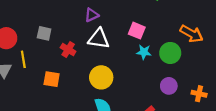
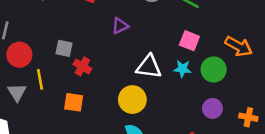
pink square: (137, 31) -> (189, 41), moved
white triangle: (99, 39) -> (149, 67), moved
red cross: (68, 50) -> (82, 66), moved

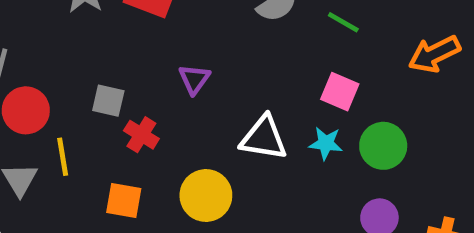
purple triangle: (120, 26) -> (194, 79), moved, turned -30
orange arrow: (238, 46) -> (434, 54), moved, turned 124
yellow circle: (132, 100) -> (206, 195), moved

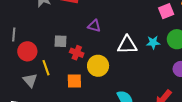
purple triangle: (194, 79) -> (94, 26), turned -40
pink square: (340, 92) -> (166, 11), moved, turned -35
yellow circle: (206, 195) -> (98, 66), moved

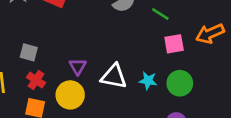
purple triangle: (94, 26) -> (78, 67), moved, turned 32
red cross: (77, 53) -> (36, 80), moved

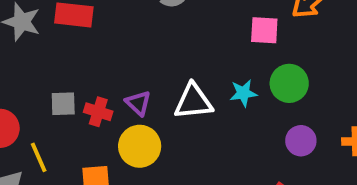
pink square: (174, 44) -> (264, 30), turned 30
red cross: (36, 80) -> (98, 112), moved

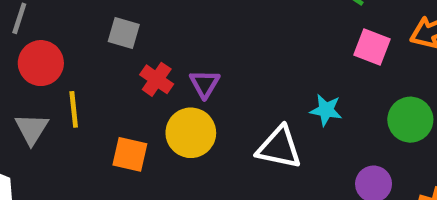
green circle: (289, 83) -> (410, 120), moved
white triangle: (193, 102) -> (279, 147), moved
gray square: (63, 104) -> (124, 33), moved

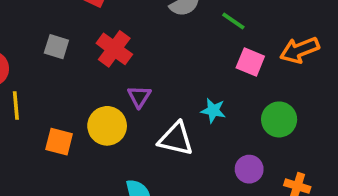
red cross: (157, 79) -> (114, 49), moved, size x1.4
purple triangle: (205, 84) -> (139, 97), moved

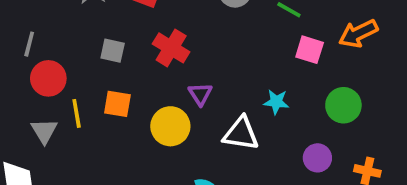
orange square: (59, 142) -> (117, 104), moved

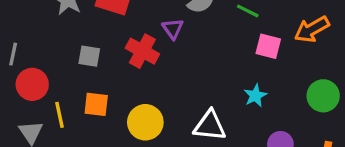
purple triangle: (200, 94) -> (173, 29), moved
cyan star: (276, 102) -> (255, 96), moved, turned -30
green circle: (343, 105) -> (323, 96), moved

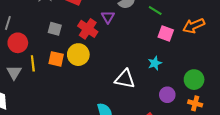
green circle: (323, 96) -> (194, 80), moved
yellow circle: (145, 122) -> (78, 55), moved

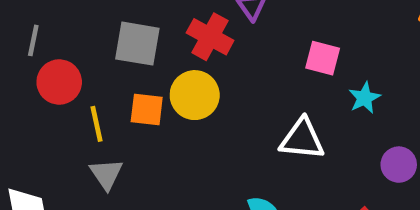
gray square: (55, 29) -> (137, 44), size x1.5
pink square: (166, 34) -> (323, 58), moved
gray triangle: (14, 72) -> (106, 174), moved

